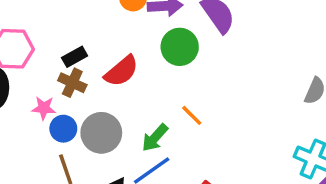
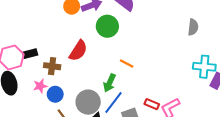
black rectangle: (75, 57) -> (30, 54), moved, turned 32
gray circle: (101, 133) -> (88, 102), moved

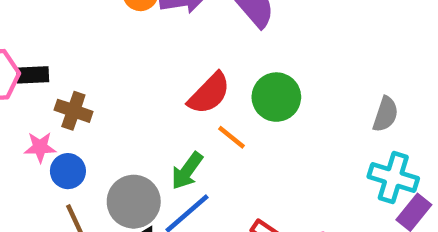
green circle: (107, 26) -> (276, 97), moved
gray semicircle: (193, 27) -> (386, 114), moved
red semicircle: (78, 51) -> (209, 93), moved

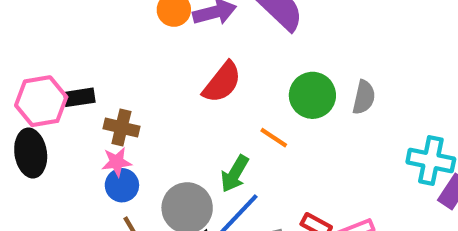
red semicircle: (209, 93) -> (222, 82), moved
gray semicircle: (386, 114) -> (364, 97), moved
pink star: (40, 147) -> (117, 162), moved

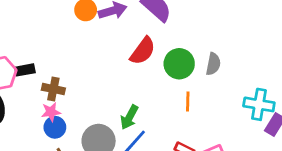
red semicircle: (222, 82) -> (143, 51), moved
orange line: (274, 138) -> (188, 101), moved, turned 60

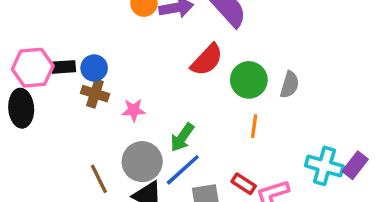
cyan cross: (259, 104) -> (324, 166), moved
pink star: (51, 112) -> (134, 110), moved
blue circle: (55, 127) -> (94, 68), moved

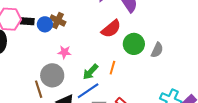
brown cross: (95, 94) -> (58, 20), moved
orange line: (254, 126) -> (112, 68), moved
gray circle: (142, 162) -> (52, 75), moved

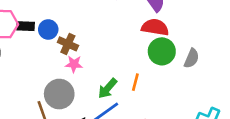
brown cross: (58, 20) -> (68, 44), moved
red semicircle: (111, 29) -> (155, 27), moved, turned -130

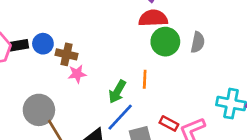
gray circle: (59, 94) -> (39, 110), moved

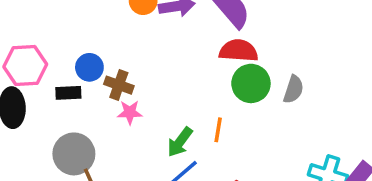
black rectangle: (19, 45) -> (68, 93), moved

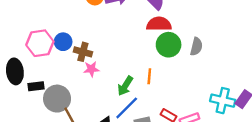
pink hexagon: (25, 66) -> (40, 43), moved
black rectangle: (68, 93) -> (36, 86), moved

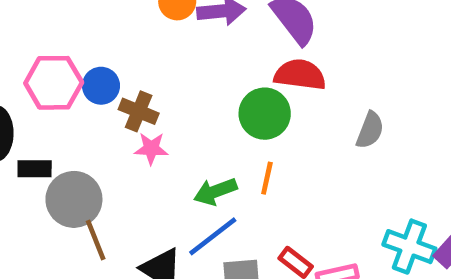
green circle: (169, 45) -> (265, 114), moved
green arrow: (125, 86) -> (215, 191), turned 30

